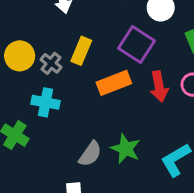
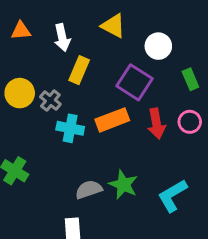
yellow rectangle: (81, 51) -> (79, 70), moved
cyan cross: (45, 102) -> (70, 128), moved
gray semicircle: (90, 154) -> (89, 190), turned -144

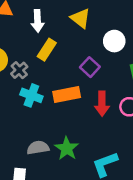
purple square: (134, 82) -> (90, 67), size x0.7

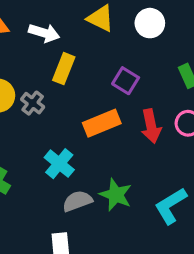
white arrow: (38, 21) -> (44, 33), turned -60
white circle: (114, 41) -> (150, 23), moved
cyan cross: (31, 95) -> (59, 164), moved, turned 30

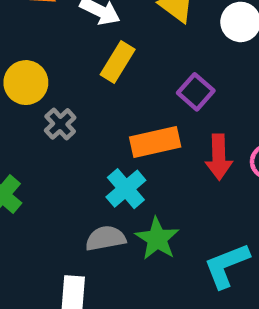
gray cross: (33, 103) -> (60, 124), moved
cyan cross: (59, 164) -> (126, 189), moved

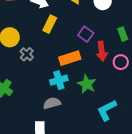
red arrow: (219, 157) -> (102, 51), moved
cyan cross: (126, 189) -> (59, 80), turned 30
green star: (157, 239) -> (87, 84), moved

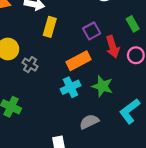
purple square: (86, 34) -> (92, 31), turned 35
gray semicircle: (52, 103) -> (89, 122), moved

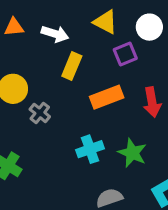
purple square: (92, 31) -> (125, 54), moved
orange rectangle: (78, 61) -> (107, 97), moved

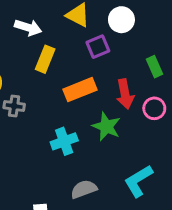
gray cross: (40, 113) -> (14, 106), turned -30
green star: (132, 153) -> (106, 127), moved

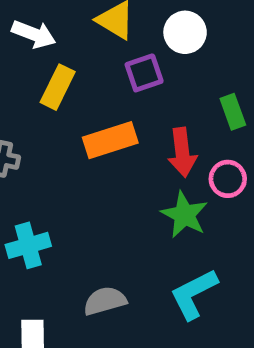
green star: (106, 127) -> (184, 215), moved
cyan cross: (64, 141) -> (28, 245), moved

